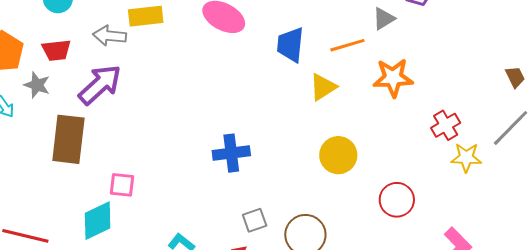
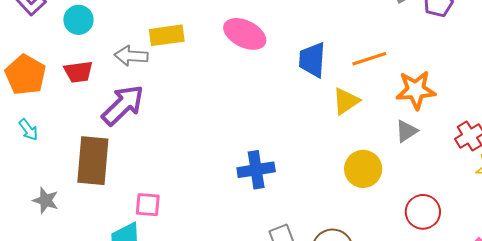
gray triangle: (384, 19) -> (406, 131), moved
gray star: (37, 85) -> (46, 200), moved

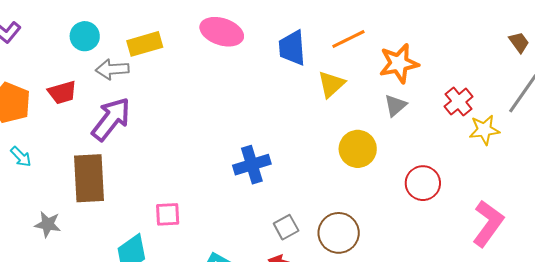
cyan circle: (78, 20) -> (85, 36), moved
pink square: (148, 205) -> (168, 214), moved

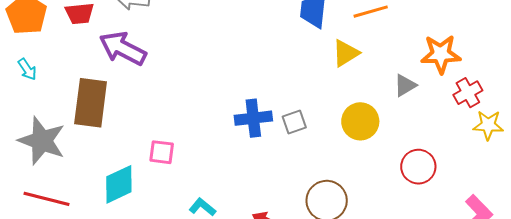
orange star: (399, 63) -> (441, 54), moved
purple arrow: (111, 119) -> (123, 48), turned -111
gray star: (48, 224) -> (42, 141), size x1.8
gray square: (286, 227) -> (294, 122), moved

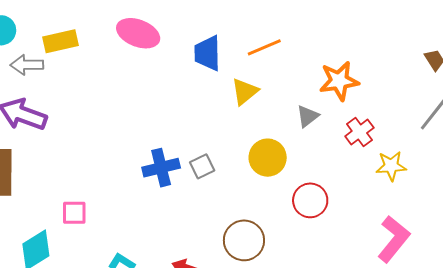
red cross: (468, 93) -> (359, 132), moved
yellow star: (488, 125) -> (391, 166), moved
red circle: (418, 167) -> (310, 200), moved

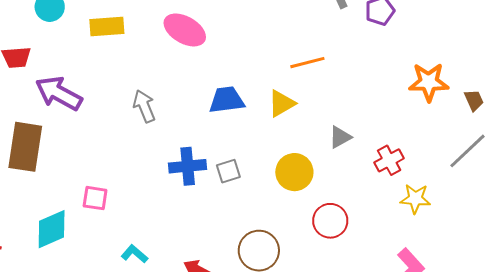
blue trapezoid: (208, 53) -> (227, 100), moved, turned 75
gray arrow: (27, 65) -> (144, 106), moved, turned 60
orange star: (339, 81) -> (429, 82), moved

